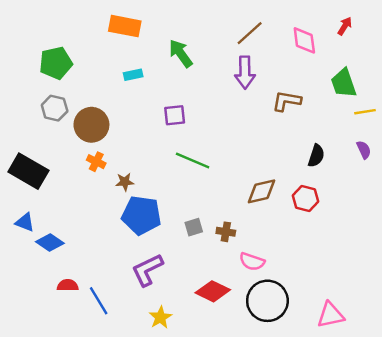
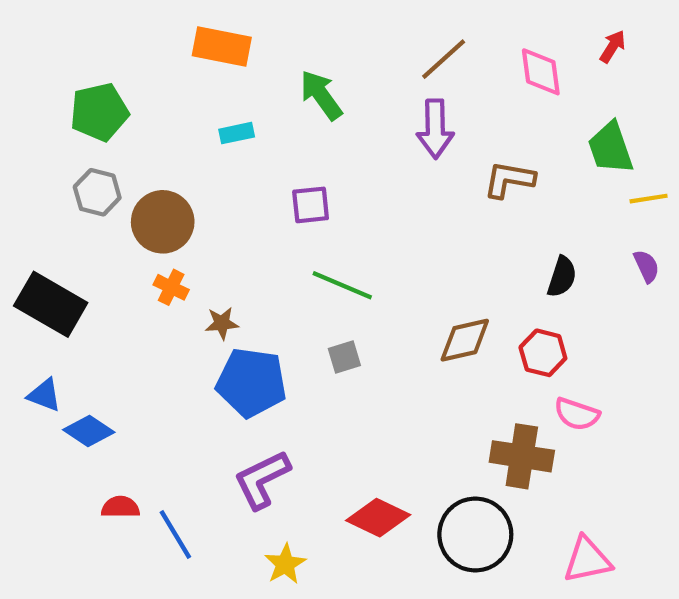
gray square: (194, 227) -> (344, 357), moved
brown cross: (226, 232) -> (522, 456), moved, size x1.8
pink semicircle: (252, 262) -> (577, 414), moved

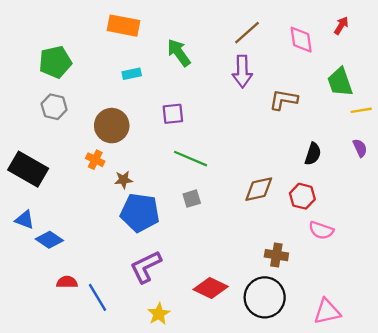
brown circle: (163, 222) -> (112, 126), moved
brown cross: (522, 456) -> (276, 255), moved, size x0.7

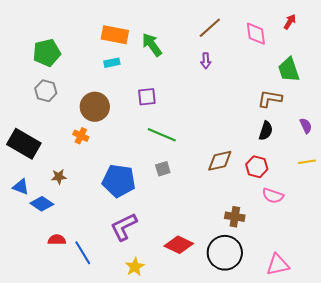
orange rectangle: (123, 26) -> (115, 35), moved
purple arrow: (242, 71) -> (206, 61), size x0.6
brown L-shape: (283, 100) -> (270, 99), moved
yellow line: (361, 110) -> (307, 162), moved
brown star: (123, 180) -> (59, 177), moved

